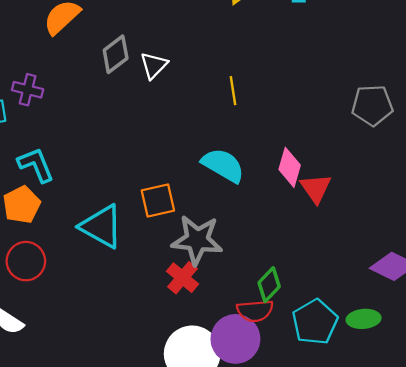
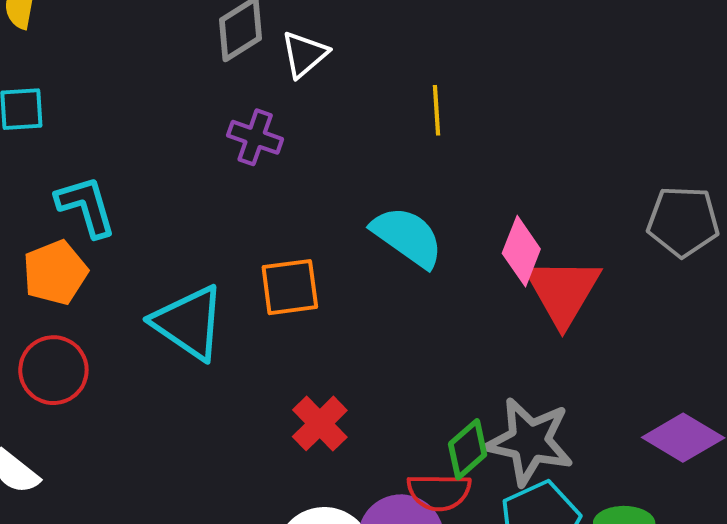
purple cross: (28, 90) -> (255, 137), moved
gray pentagon: (372, 105) -> (683, 221), moved
red triangle: (316, 188) -> (563, 291), size x1.4
gray star: (197, 240) -> (529, 441), moved

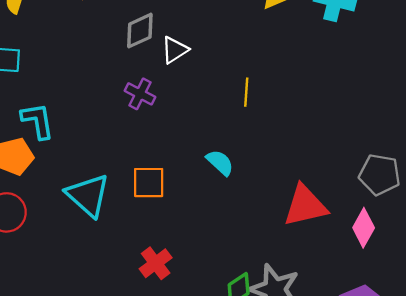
cyan semicircle: (407, 237) -> (220, 163), size x0.7
pink diamond: (521, 251) -> (364, 228), moved
red triangle: (563, 291) -> (305, 206), turned 39

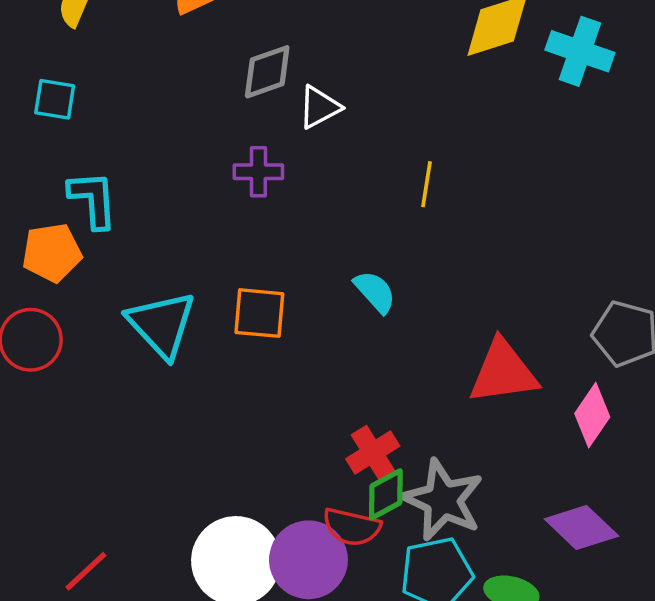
purple cross: (140, 94) -> (258, 172), turned -32
red cross: (156, 263) -> (373, 452), moved

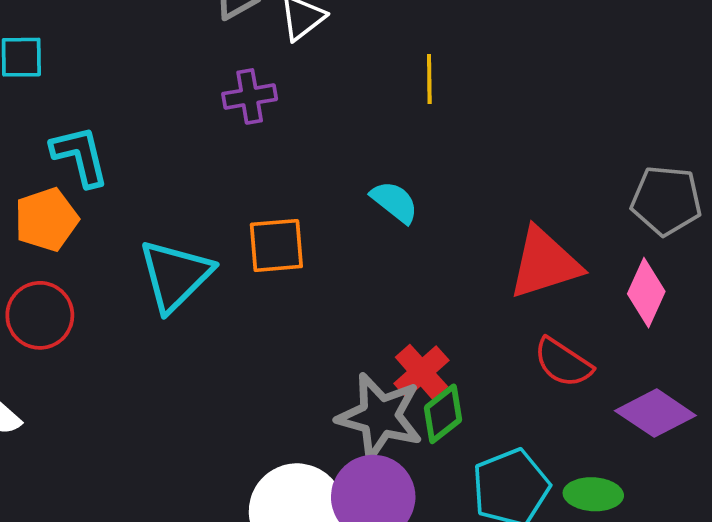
cyan triangle: (162, 325) -> (175, 275), turned 38
gray star: (443, 500) -> (380, 416), moved
red semicircle: (352, 527) -> (563, 363), moved, turned 30

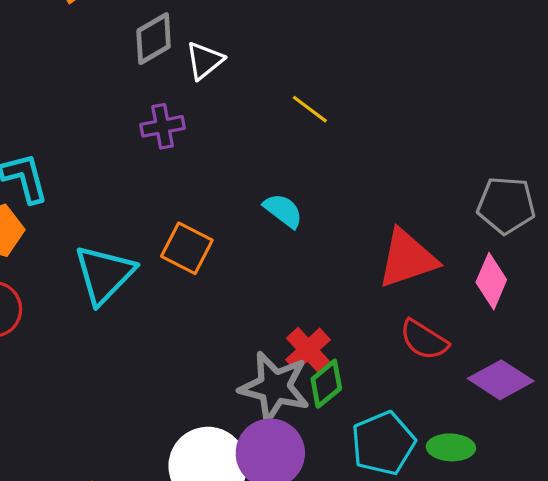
yellow line: (429, 79) -> (310, 109), turned -51
orange square: (276, 245) -> (187, 248), turned 33

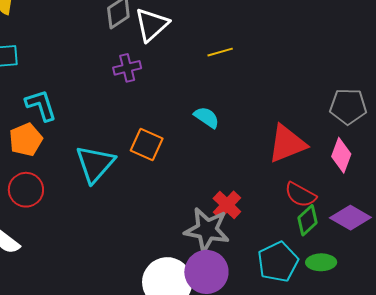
white triangle: (205, 61) -> (152, 25), size x1.4
yellow line: (310, 109) -> (220, 52), turned -50
green diamond: (326, 384) -> (308, 220), moved

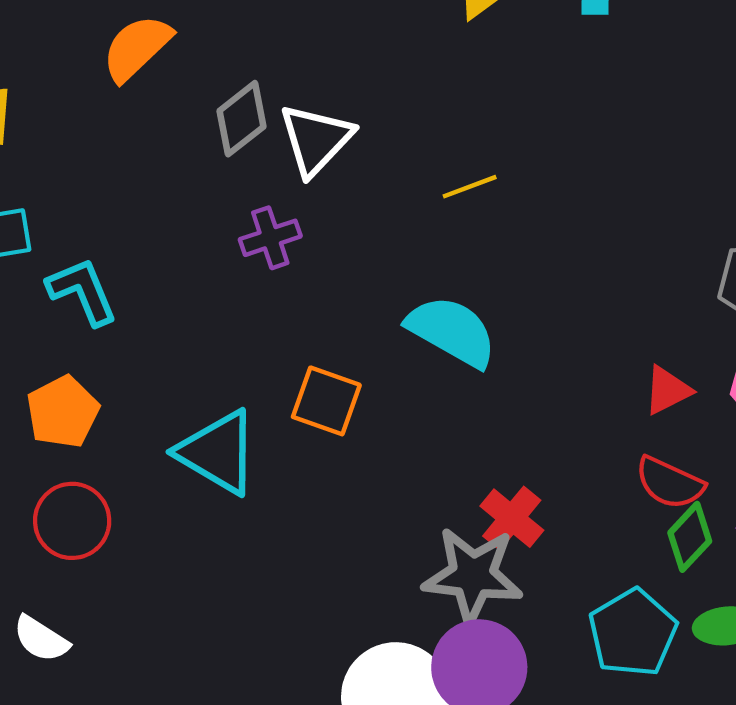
cyan L-shape: (41, 105) -> (82, 291), moved
cyan semicircle: (207, 117) -> (452, 331), size x1.6
red triangle: (287, 144) -> (667, 390), moved, size x0.6
cyan triangle: (95, 164) -> (218, 452), turned -36

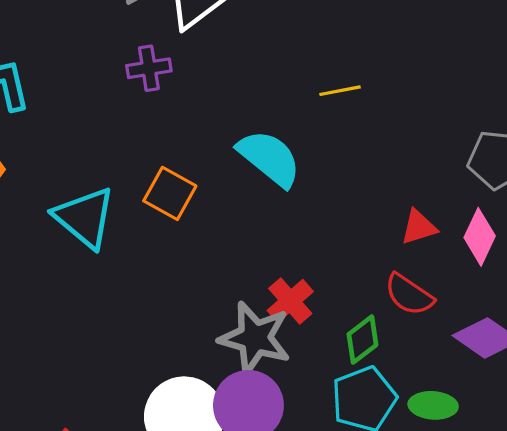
yellow line: (470, 187) -> (340, 91), moved
green diamond: (690, 537) -> (362, 340), moved

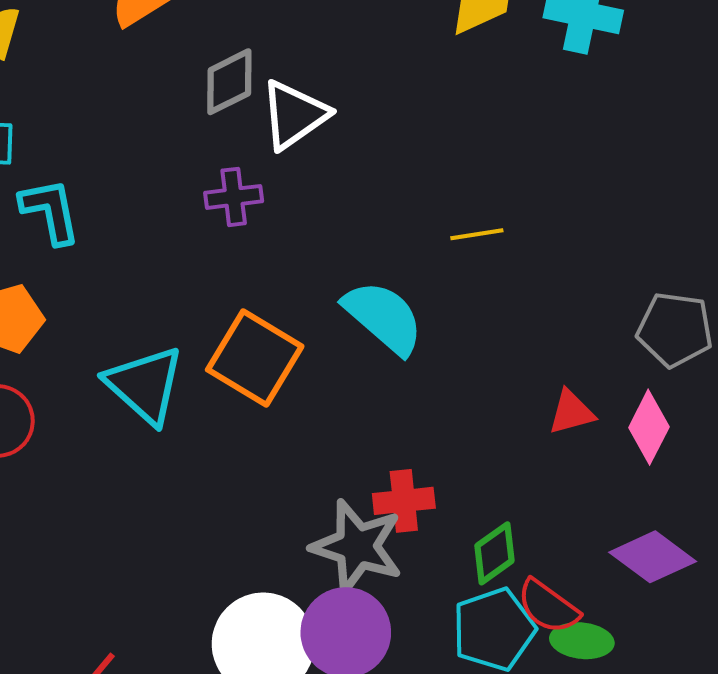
orange square: (170, 193) -> (255, 358), size x1.4
red semicircle: (409, 295) -> (548, 607), moved
red cross: (290, 301) -> (404, 501), turned 33

